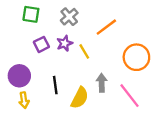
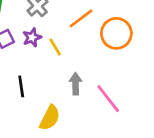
orange circle: (136, 57) -> (116, 33), moved
yellow semicircle: (80, 98) -> (50, 118), moved

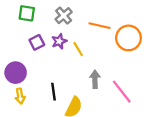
orange line: (81, 18) -> (99, 26), turned 50
black line: (21, 86) -> (54, 92), moved

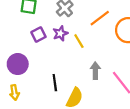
orange line: (99, 26) -> (100, 18), turned -50
yellow arrow: (20, 96) -> (14, 92), moved

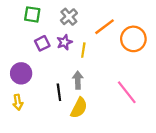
yellow line: (79, 41) -> (83, 50), turned 40
gray arrow: (95, 71) -> (78, 80), moved

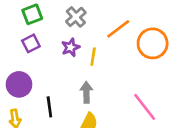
green square: (32, 14) -> (32, 14), turned -30
purple square: (42, 43) -> (31, 43), moved
black line: (59, 92) -> (49, 107), moved

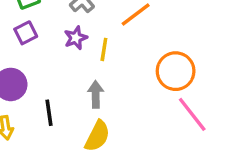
orange circle: (153, 43) -> (176, 71), moved
pink line: (145, 107) -> (192, 114), moved

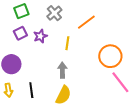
purple star: (76, 38) -> (40, 36), moved
black line: (49, 113) -> (31, 90), moved

